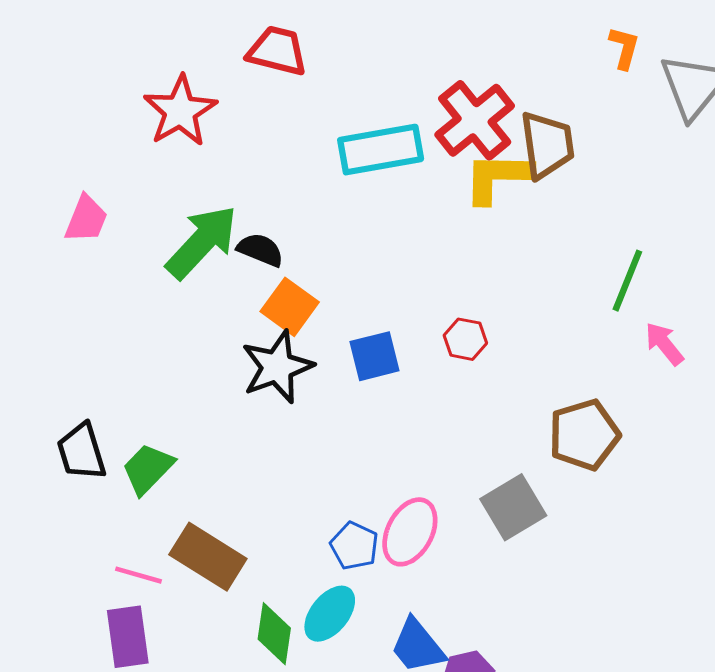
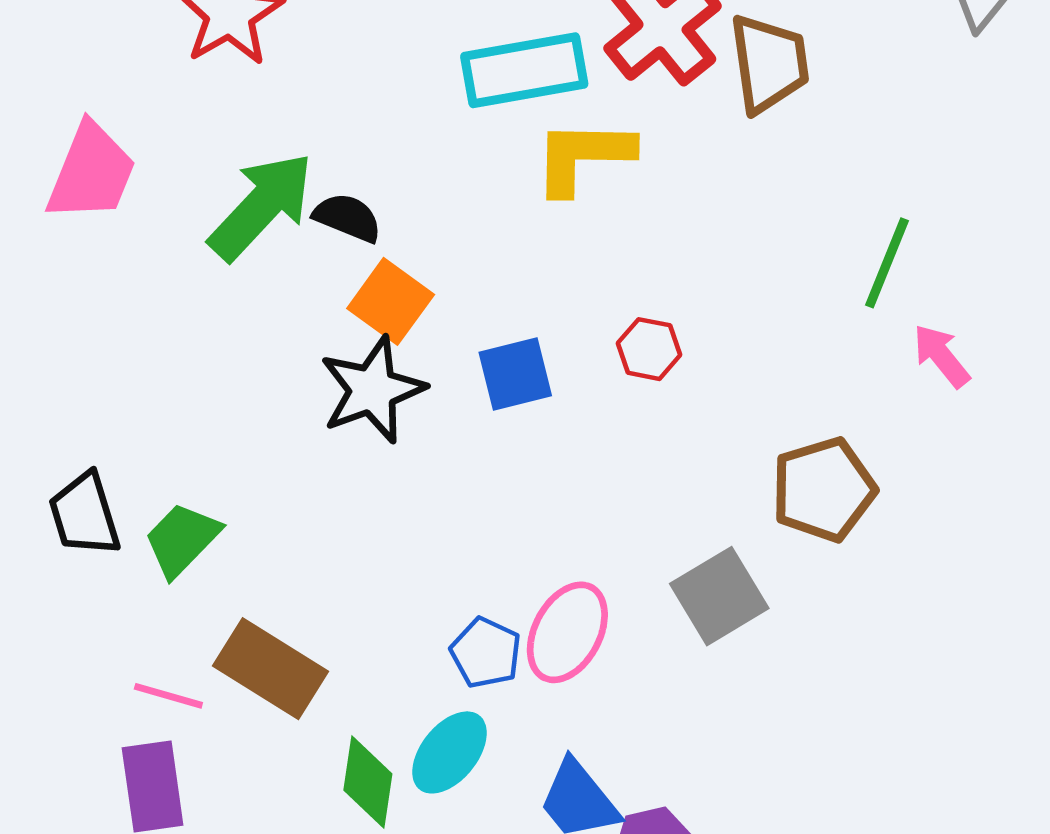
yellow L-shape: (498, 177) -> (583, 156), moved
pink trapezoid: (86, 219) -> (91, 172), size x1.4

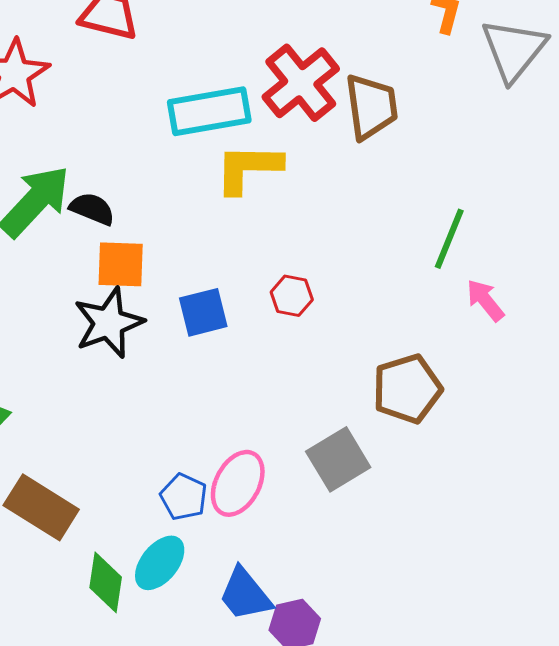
orange square: (391, 301) -> (121, 264), turned -34

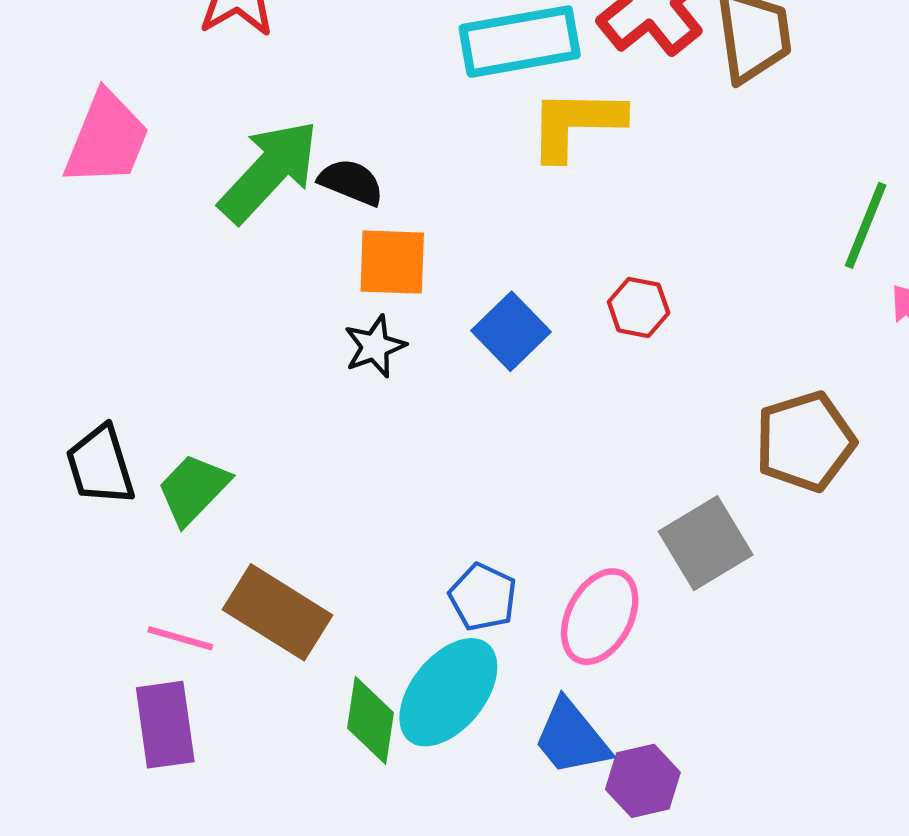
blue square: (203, 312) -> (511, 331), turned -30
black star: (109, 323) -> (375, 346), size x0.6
pink ellipse: (238, 483) -> (600, 617), moved
cyan ellipse: (160, 563) -> (448, 692), size x1.4

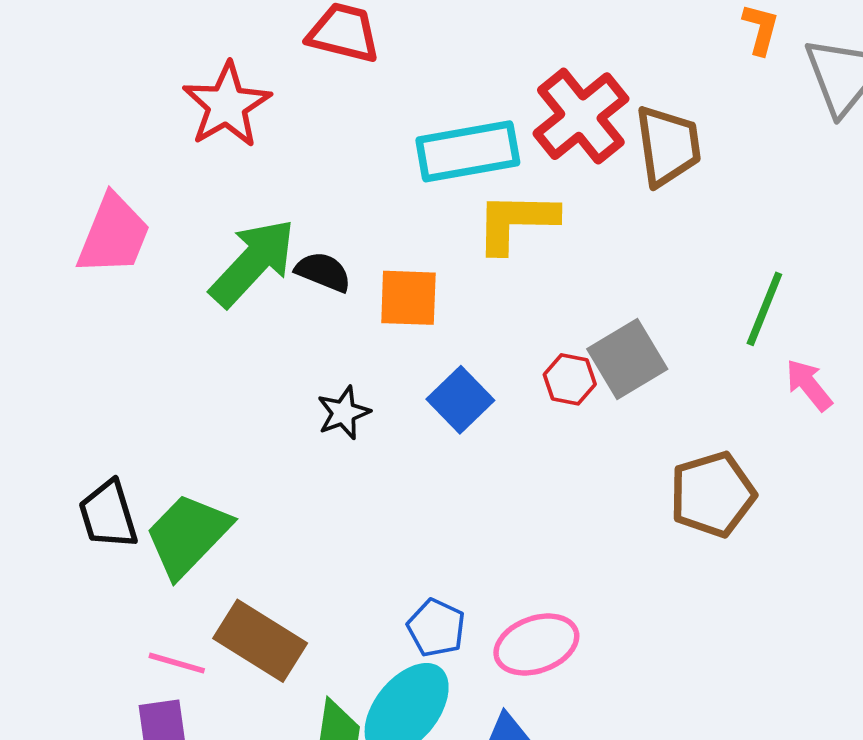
orange square: (392, 262) -> (408, 298), moved
green trapezoid: (193, 489) -> (188, 535), size x1.4
gray square: (706, 543) -> (627, 359), moved
pink ellipse: (600, 617) -> (536, 645), turned 42

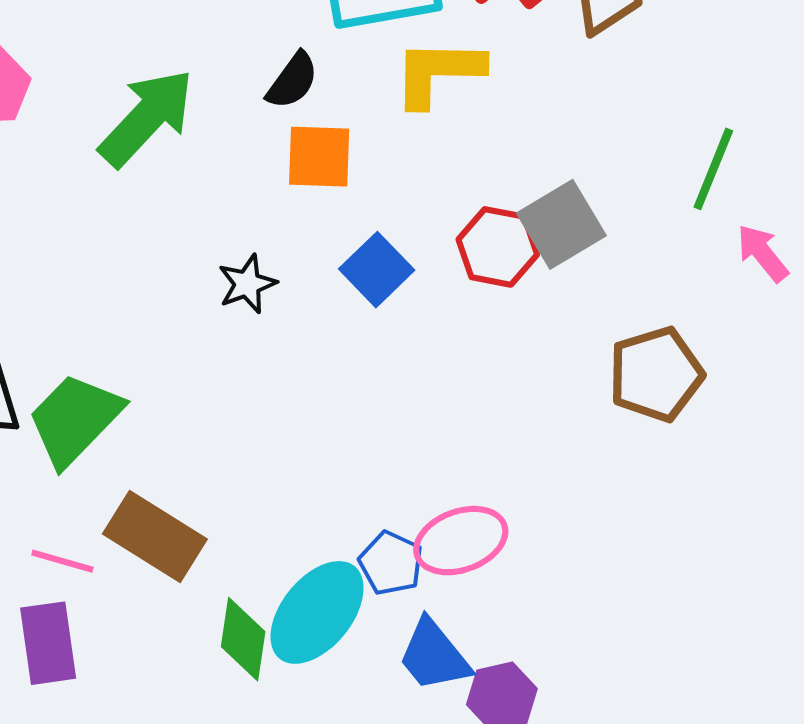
black semicircle: (323, 272) -> (292, 81), moved, turned 104
red hexagon: (570, 379) -> (498, 247), size x1.4
blue pentagon: (436, 628) -> (391, 563), moved

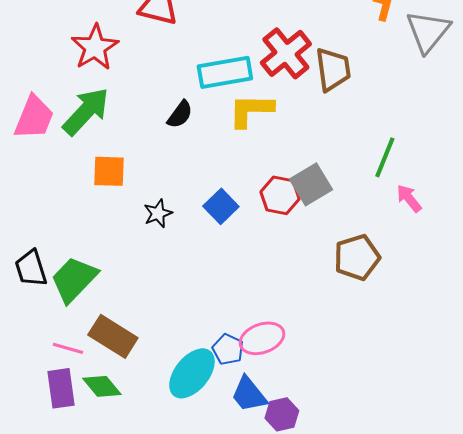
green arrow: (147, 118) -> (86, 111), moved
orange square: (319, 157) -> (109, 171), moved
green diamond: (243, 639) -> (102, 386), moved, turned -48

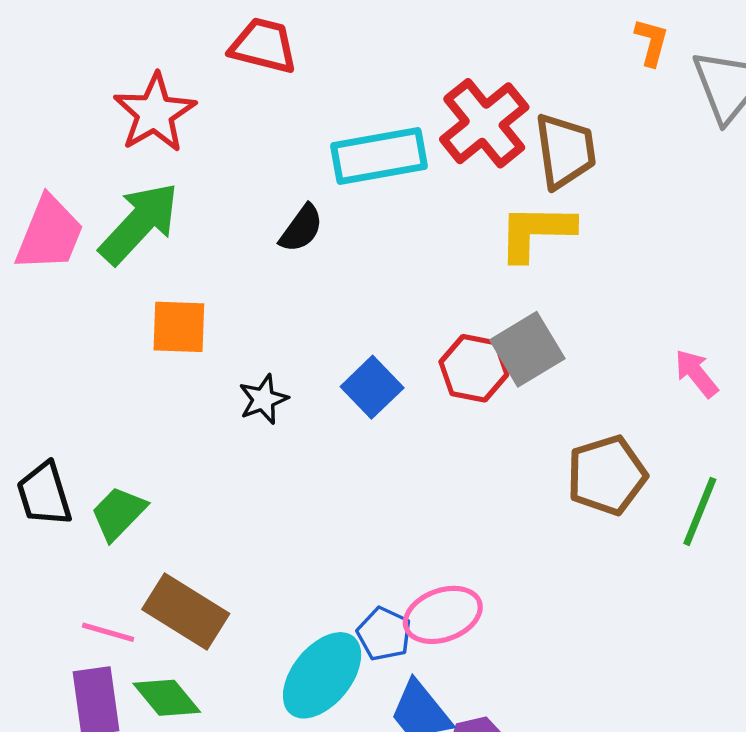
yellow L-shape: (251, 110) -> (536, 232), moved
green line: (385, 157) -> (700, 511), moved
green trapezoid: (74, 279) -> (118, 513), size x0.7

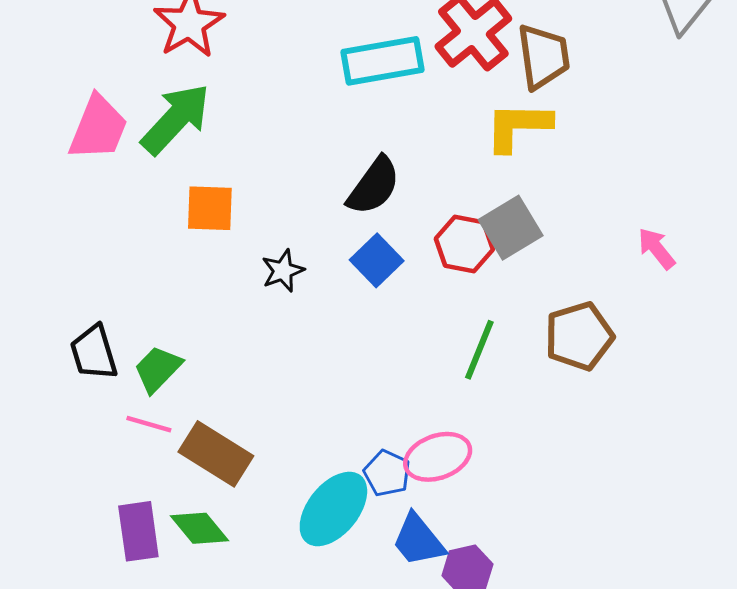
black semicircle: (301, 228) -> (374, 186), moved, size x1.4
green line: (700, 511) -> (479, 350), moved
pink line: (108, 632) -> (149, 424), moved

